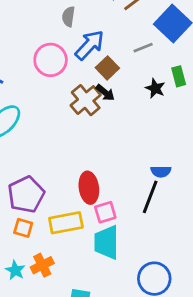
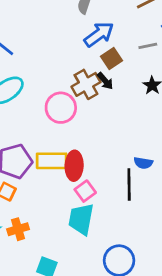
pink circle: (51, 60) -> (61, 108), moved
black line: (150, 197) -> (129, 184), turned -32
pink square: (105, 212) -> (85, 191), turned -30
yellow rectangle: (66, 223) -> (52, 161), moved

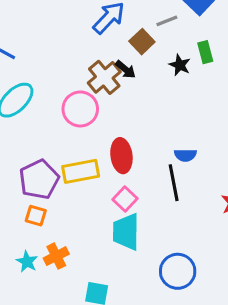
brown square: (111, 59) -> (142, 42), moved
red ellipse: (74, 166) -> (121, 156), moved

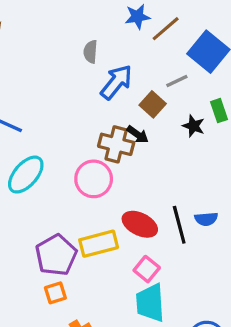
brown cross: (104, 77) -> (116, 144), turned -32
red ellipse: (121, 156) -> (140, 224), turned -52
black line: (174, 183) -> (179, 225), moved
orange square: (36, 216) -> (55, 293), turned -30

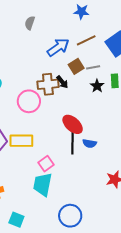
brown line: (166, 29) -> (86, 40), moved
gray semicircle: (90, 52) -> (30, 23), moved
gray line: (177, 81) -> (93, 67), moved
brown cross: (116, 144) -> (48, 84), turned -35
red ellipse: (140, 224) -> (73, 124), moved

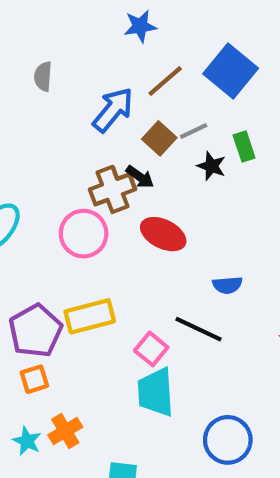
red ellipse: (73, 124) -> (163, 234), moved
black line: (73, 142) -> (198, 329), moved, turned -50

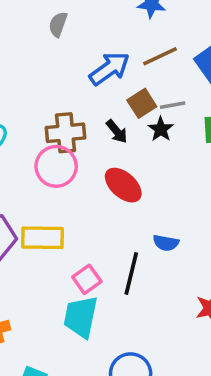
black star: (211, 166) -> (161, 129), moved
brown cross: (112, 189) -> (65, 133), moved
black line: (198, 329) -> (131, 274), turned 63

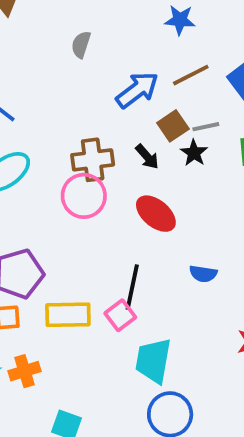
yellow rectangle: (42, 238) -> (68, 315), moved
black line: (131, 274) -> (132, 287), moved
cyan trapezoid: (81, 317) -> (153, 361), moved

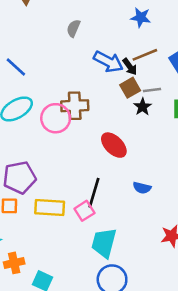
blue arrow: (137, 90) -> (108, 62), turned 60
black arrow: (147, 157) -> (130, 67), moved
pink circle: (84, 196) -> (56, 118), moved
orange cross: (25, 371) -> (14, 263), moved

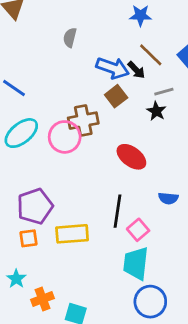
brown line: (145, 55) -> (151, 55), turned 75
brown square: (130, 88) -> (116, 96), moved
pink square: (84, 211) -> (138, 230), moved

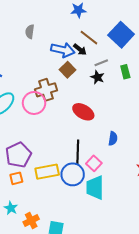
blue semicircle: (168, 198) -> (113, 139), turned -80
blue circle: (150, 302) -> (73, 174), moved

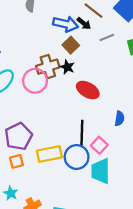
black star: (97, 77) -> (67, 67), moved

